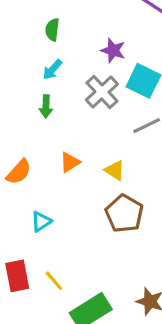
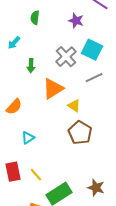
purple star: (113, 50) -> (76, 21), moved
cyan arrow: (52, 70) -> (14, 43), moved
orange triangle: (70, 162) -> (53, 89), moved, size x1.6

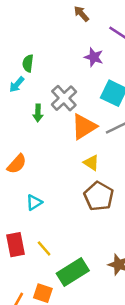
green semicircle: (35, 18) -> (28, 63), moved
gray cross: (66, 57) -> (64, 98), moved
orange triangle: (53, 89) -> (84, 127), moved

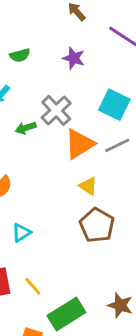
purple star: (94, 57) -> (74, 58), moved
green semicircle: (28, 63) -> (20, 55), moved, turned -112
green arrow: (38, 113) -> (26, 128), turned 70

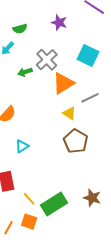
green semicircle: (20, 55) -> (20, 29), moved
gray line: (117, 145) -> (90, 98), moved
yellow line: (33, 286) -> (29, 199), moved

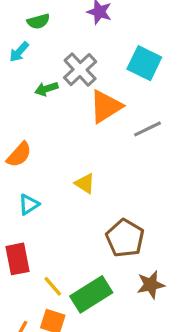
yellow triangle: (69, 113) -> (85, 184), moved
brown pentagon: (76, 141) -> (125, 238), moved
cyan triangle: (22, 146) -> (29, 204), moved
brown star: (92, 198) -> (151, 285), turned -30

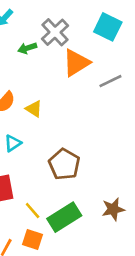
yellow triangle: (85, 184) -> (34, 109), moved
brown pentagon: (125, 238) -> (64, 164), moved

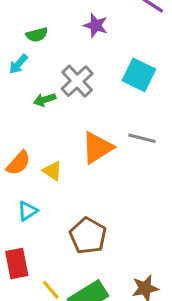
orange triangle: (76, 63) -> (97, 148), moved
gray line: (110, 81) -> (142, 138), turned 40

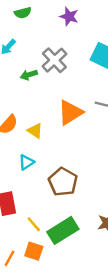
green semicircle: (37, 35) -> (23, 13), moved
cyan triangle: (28, 211) -> (26, 162), moved

